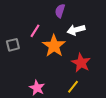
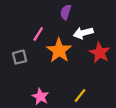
gray square: (13, 45) -> (20, 57), moved
red star: (81, 63) -> (100, 53), moved

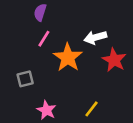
purple semicircle: (66, 12) -> (40, 12), moved
gray square: (20, 57) -> (25, 79), moved

